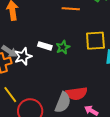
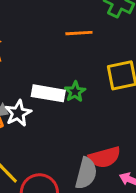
white rectangle: (45, 46) -> (48, 93), size x1.5

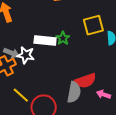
white star: (18, 113) -> (26, 55), turned -30

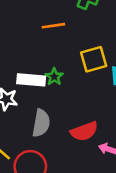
gray semicircle: (74, 92) -> (41, 123), moved

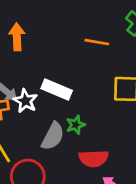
green star: (54, 77) -> (76, 125), moved

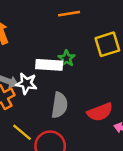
green star: (76, 125) -> (67, 58), moved

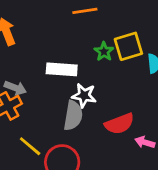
green star: (67, 58) -> (104, 52), moved
white star: (26, 83) -> (84, 95), moved

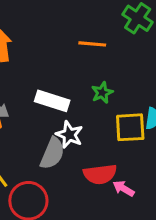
yellow square: (128, 46) -> (130, 127), moved
pink arrow: (145, 142) -> (124, 188), moved

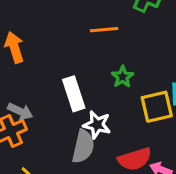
white rectangle: (52, 101) -> (74, 94), turned 64

